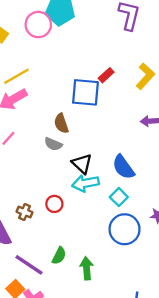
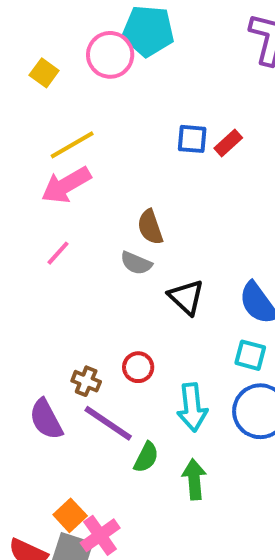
blue square: (85, 92) -> (192, 139), moved, size x0.6
cyan arrow: (85, 183) -> (192, 407), moved, turned -85
cyan square: (119, 197) -> (250, 355), turned -30
purple line: (29, 265) -> (108, 423), moved

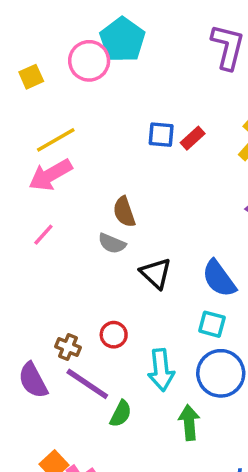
cyan pentagon: (148, 31) -> (122, 40), turned 30
yellow square: (44, 73) -> (31, 77), turned 30
green arrow: (194, 479) -> (189, 422), moved

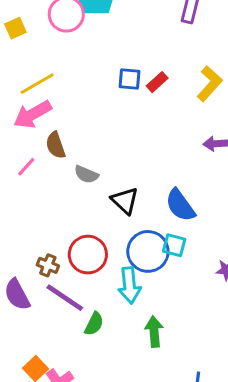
brown semicircle: (124, 212) -> (56, 145), moved
red circle: (114, 335) -> (88, 255), size x1.6
blue circle: (221, 373) -> (148, 251), moved

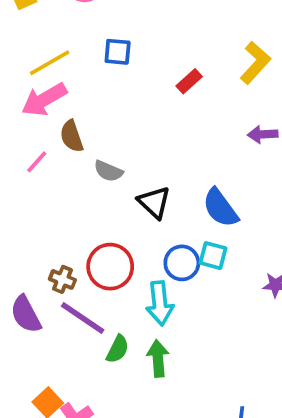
blue square: (129, 79) -> (118, 52), moved
red rectangle: (157, 82) -> (189, 81), moved
blue circle: (148, 251) -> (182, 263), size x0.7
green arrow: (154, 332) -> (158, 358), moved

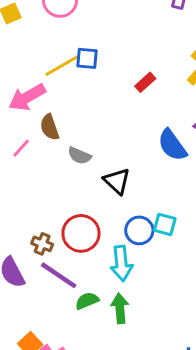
yellow line: (50, 63) -> (62, 66), moved
blue semicircle: (220, 208) -> (172, 145), moved
green semicircle: (118, 349) -> (87, 301), turned -140

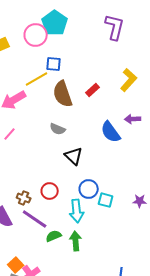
blue square: (87, 58) -> (54, 64), moved
brown semicircle: (50, 127) -> (63, 94), moved, size x1.5
gray semicircle: (79, 156) -> (58, 129), moved
cyan square: (165, 224) -> (106, 200), moved
red circle: (81, 233) -> (50, 191), size x0.7

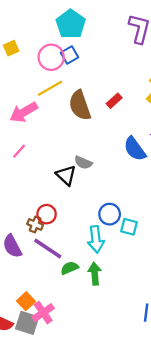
pink circle: (36, 35) -> (51, 57), moved
blue square: (54, 64) -> (69, 55), moved, turned -35
gray semicircle: (58, 129) -> (83, 163), moved
black triangle: (74, 156) -> (66, 175), moved
red circle: (50, 191) -> (47, 214), moved

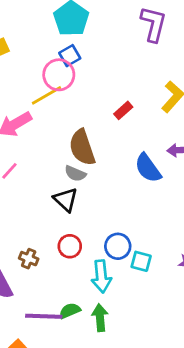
pink circle: (51, 57) -> (59, 75), moved
brown semicircle: (80, 105) -> (82, 148), moved
gray semicircle: (83, 163) -> (75, 174), moved
red circle: (47, 214) -> (70, 246), moved
purple line: (48, 248) -> (44, 316), moved, turned -32

